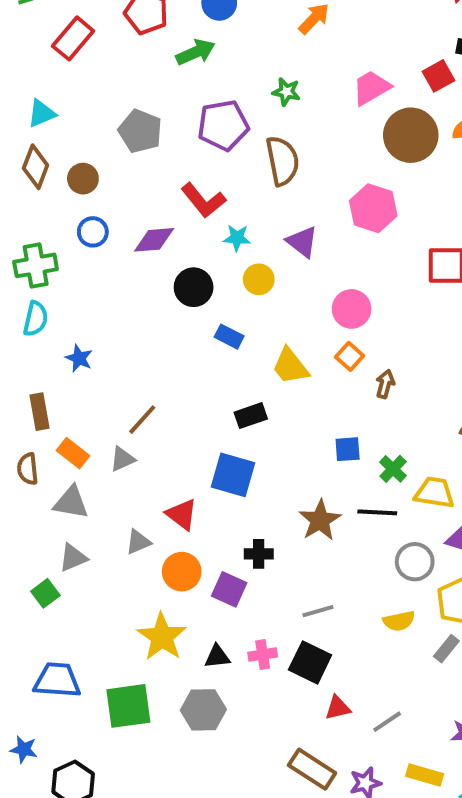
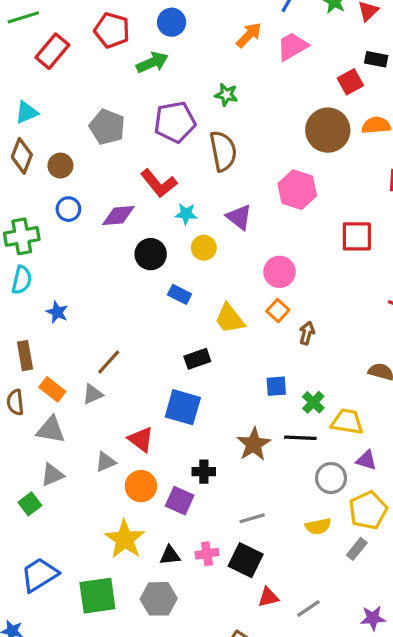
pink trapezoid: (371, 88) -> (292, 46), moved
blue trapezoid: (57, 680) -> (39, 575), turned -36

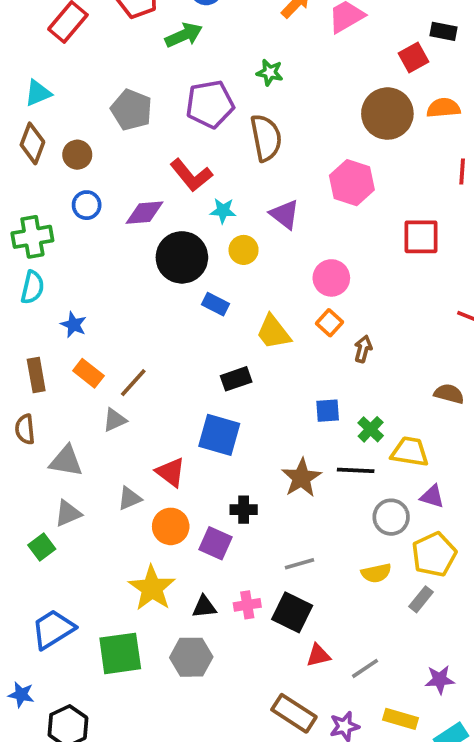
black circle: (151, 254) -> (182, 257), size x1.4
orange rectangle: (52, 389) -> (88, 373), moved

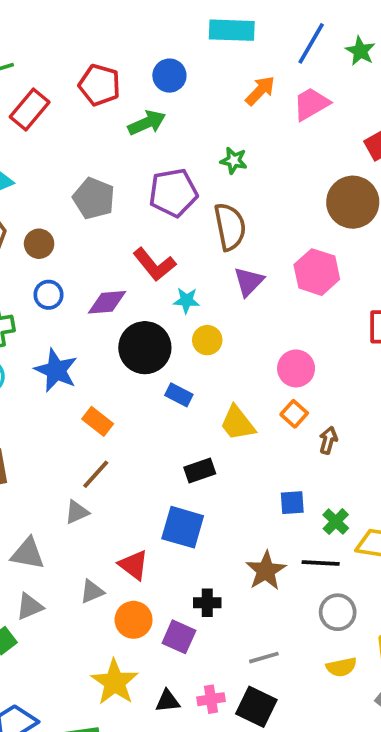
purple triangle: (285, 214) -> (249, 282), moved, turned 36
blue star: (74, 325) -> (56, 370), moved, size x1.6
orange rectangle: (88, 373) -> (98, 421), moved
gray circle: (391, 517) -> (338, 612), moved

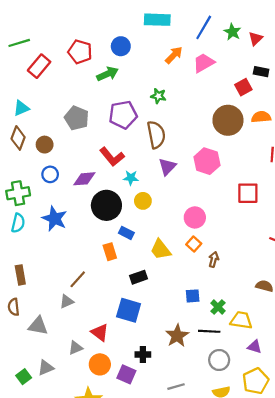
orange rectangle: (98, 421) -> (110, 252), moved, turned 35
gray triangle: (30, 607) -> (46, 368), moved

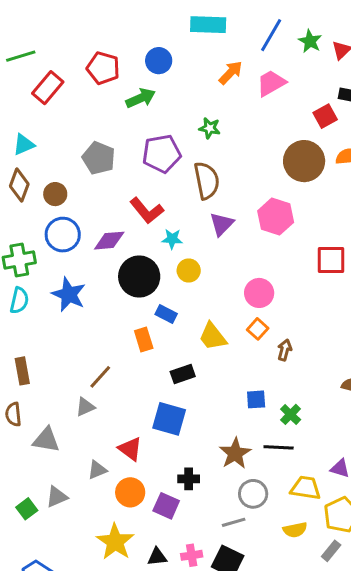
blue circle: (50, 174) -> (63, 235), size x1.5
yellow trapezoid: (241, 320) -> (306, 488), moved
gray circle: (219, 360) -> (253, 494), moved

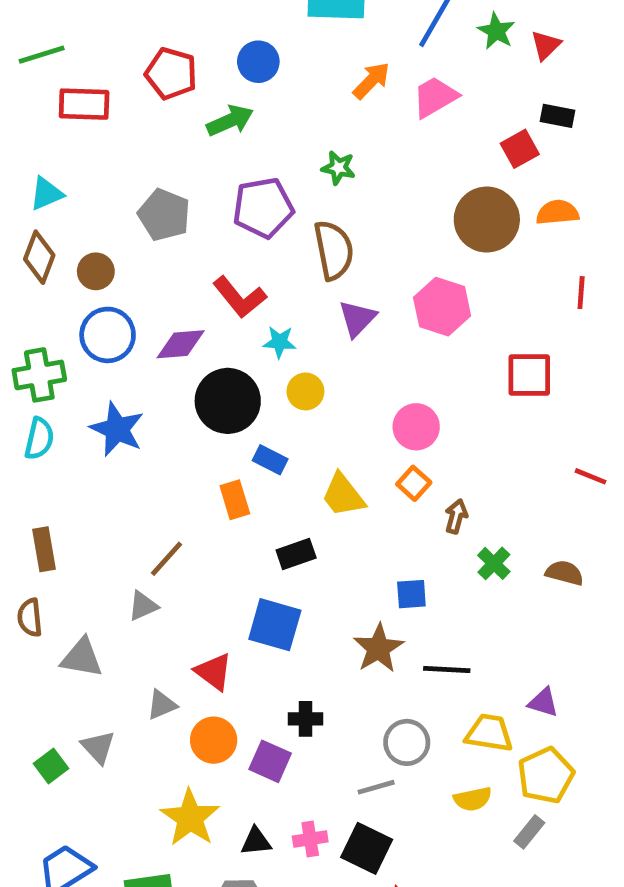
red rectangle: (48, 88) -> (84, 104), turned 52
green cross: (291, 414) -> (494, 563), moved
brown star: (235, 453) -> (378, 648), moved
gray triangle: (57, 497) -> (98, 747), turned -50

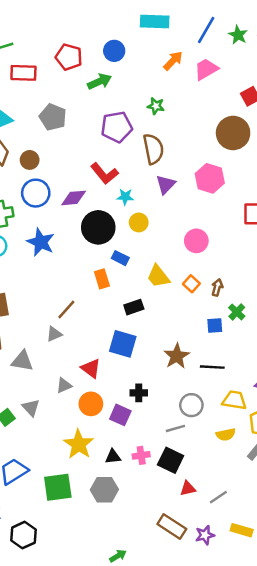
gray pentagon: (164, 215) -> (53, 117), moved
orange square: (414, 483) -> (191, 284), moved
blue square: (411, 594) -> (215, 325), moved

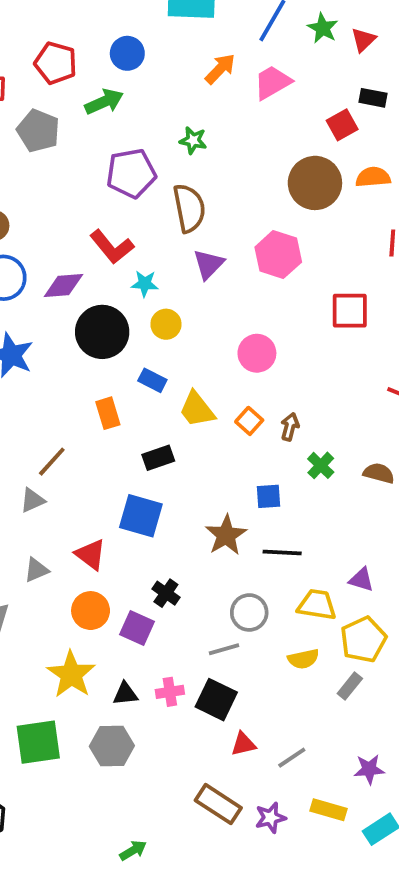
gray pentagon: (53, 117) -> (38, 131), moved
blue rectangle: (120, 258) -> (152, 380), moved
blue square: (215, 325) -> (269, 496), moved
gray triangle: (64, 386) -> (36, 570), moved
black cross: (139, 393) -> (166, 593), turned 35

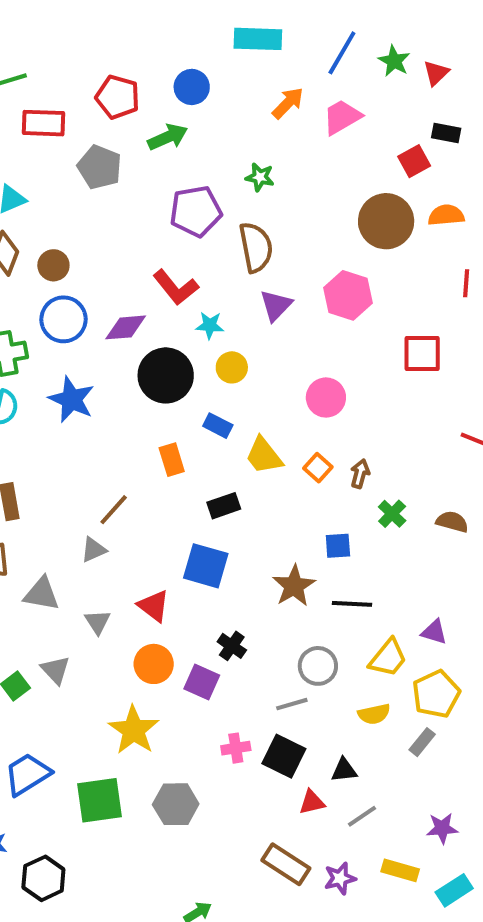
gray triangle: (36, 570) -> (98, 622), turned -40
yellow trapezoid: (317, 605) -> (388, 658), turned 120
black triangle: (125, 694) -> (344, 770), moved

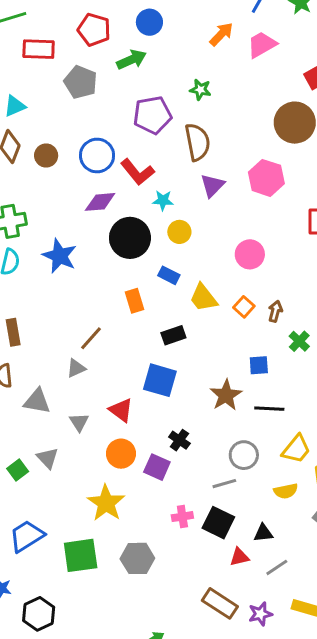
blue circle: (63, 319) -> (97, 155), moved

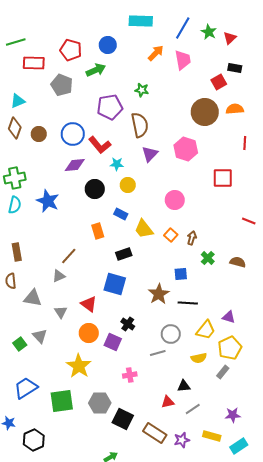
pink trapezoid: (262, 45) -> (183, 60), turned 110
black circle: (130, 238) -> (95, 189), size x0.7
black square: (218, 523) -> (123, 419), moved

